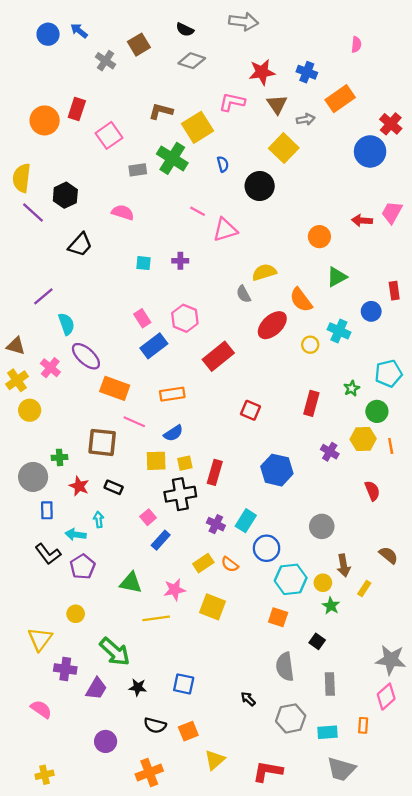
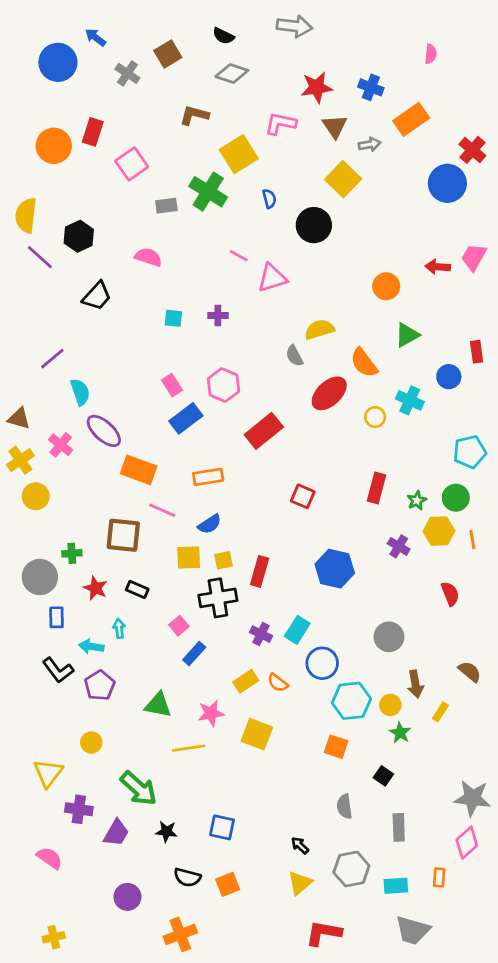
blue circle: (48, 34) -> (58, 62), moved, size x1.4
brown L-shape: (161, 111) -> (194, 115), moved
green star: (352, 388) -> (417, 500), moved
gray semicircle: (285, 667) -> (344, 806), size x0.7
yellow triangle: (215, 760) -> (300, 883), moved

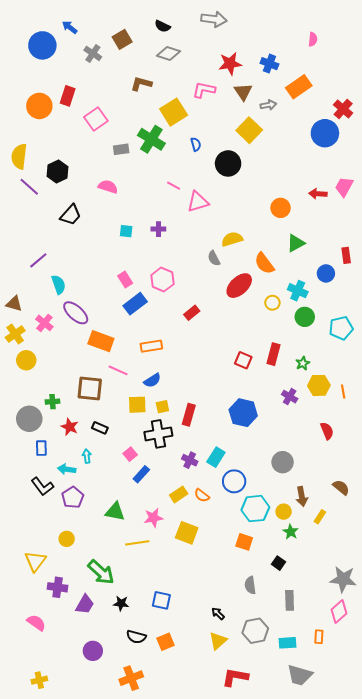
red rectangle: (264, 431) -> (192, 313), size x0.6
red square: (303, 496) -> (243, 360), moved
green circle: (456, 498) -> (305, 317), moved

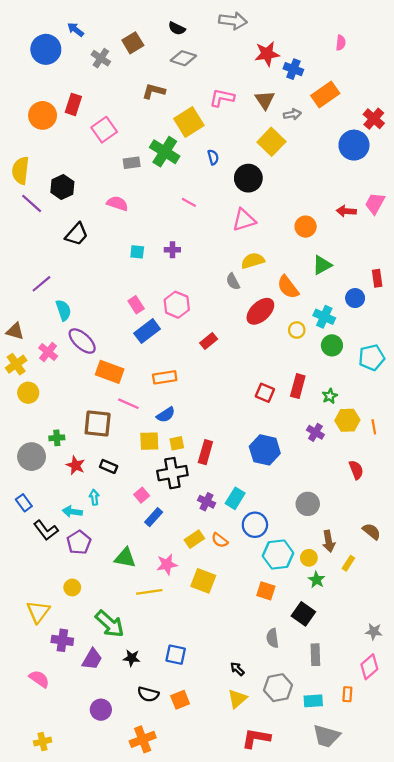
red star: (230, 64) -> (267, 54), moved
pink triangle: (198, 202) -> (244, 220), moved
blue rectangle: (41, 448) -> (24, 503), moved, turned -35
black square: (279, 563) -> (303, 614), size x1.5
gray star: (343, 579) -> (374, 632), size x0.6

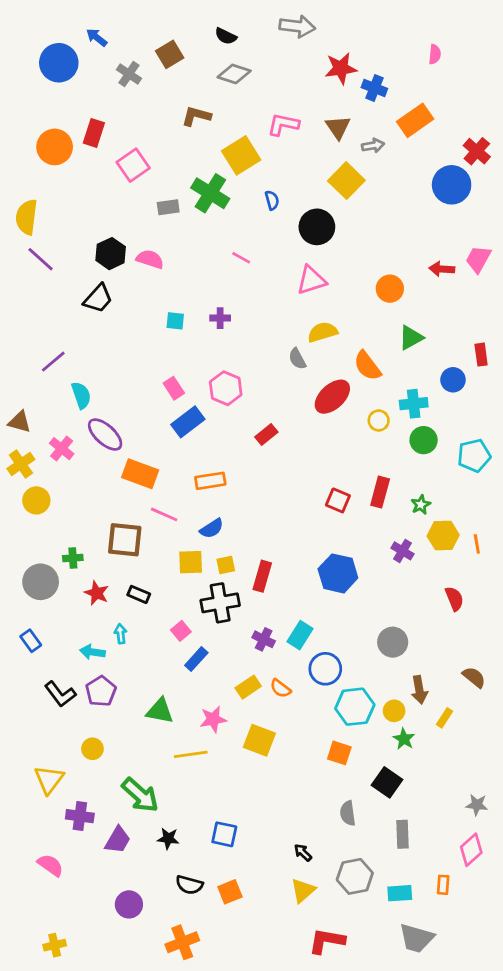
black hexagon: (62, 187) -> (111, 254), moved
cyan cross: (324, 317) -> (414, 404), turned -30
black L-shape: (46, 530) -> (60, 694), moved

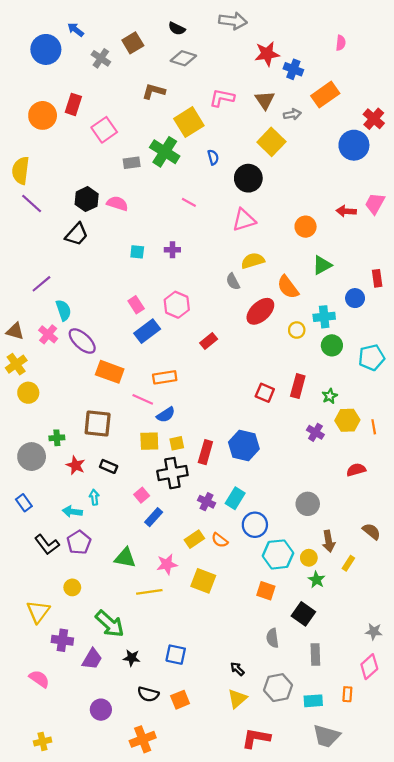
pink cross: (62, 449) -> (48, 334), moved
pink line: (164, 514) -> (143, 399), moved
blue hexagon: (338, 573) -> (244, 446), moved
red semicircle: (454, 599) -> (356, 470), turned -84

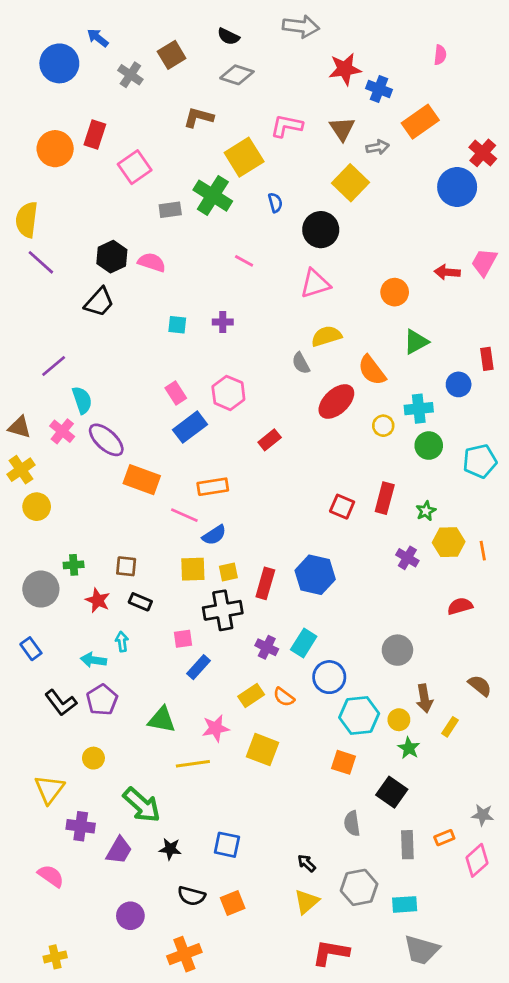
brown square: (98, 424) -> (126, 566), moved, size x0.6
pink square: (142, 495) -> (183, 639), turned 32
orange rectangle: (347, 694) -> (444, 838), moved, turned 64

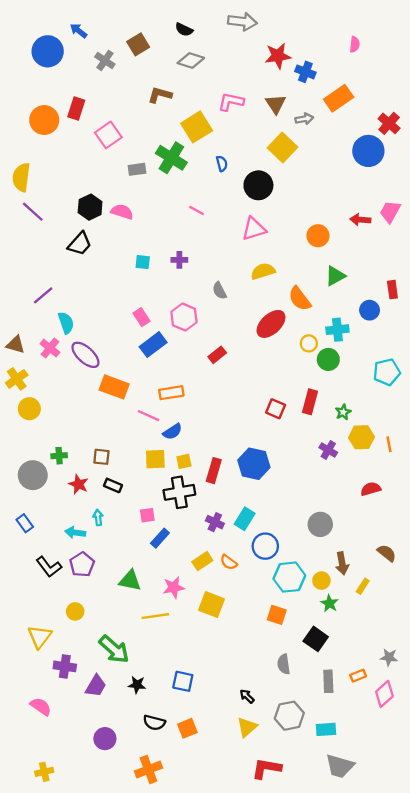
gray semicircle: (301, 363) -> (219, 291), moved
green circle: (429, 446) -> (328, 359), moved

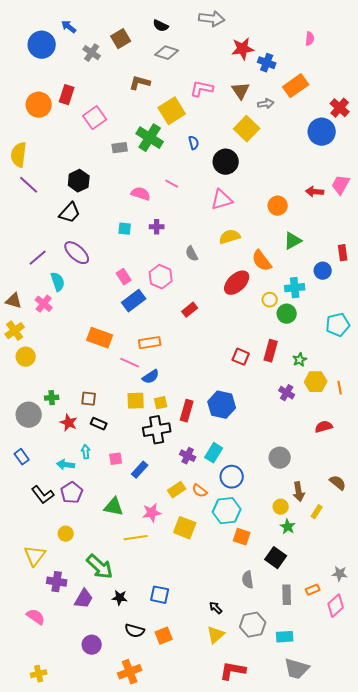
pink semicircle: (122, 212) -> (141, 194), moved
purple ellipse: (85, 355) -> (77, 253), moved
pink square: (147, 515) -> (116, 459), moved
cyan hexagon: (289, 577) -> (227, 511), moved

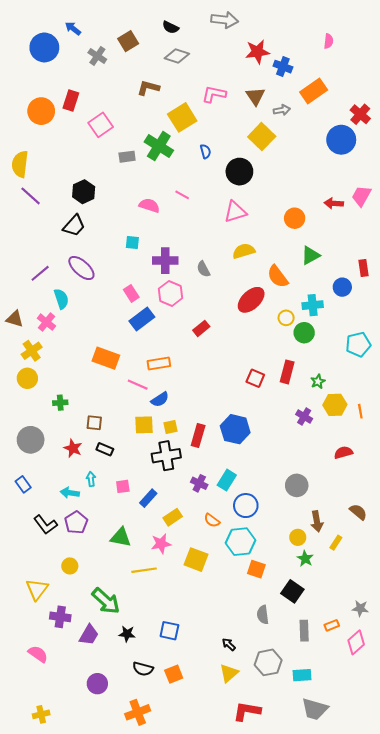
purple cross: (157, 227) -> (165, 261), moved, size x1.6
yellow cross: (15, 331) -> (32, 351), moved
green cross: (52, 398) -> (60, 403), moved
yellow rectangle: (177, 490) -> (173, 517), moved

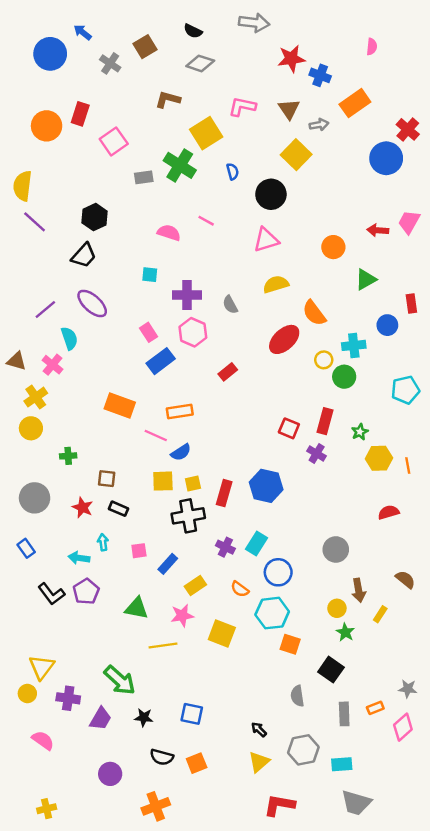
green triangle: (310, 255) -> (366, 279), moved
purple cross: (304, 416) -> (317, 453), moved
yellow circle: (70, 566) -> (27, 694), moved

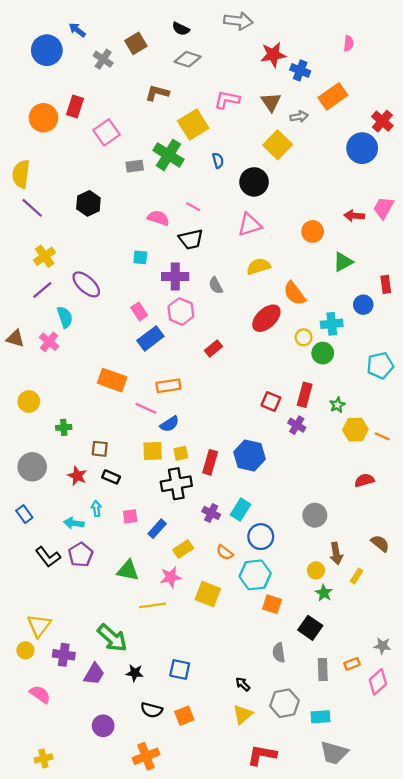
black trapezoid: (84, 255) -> (191, 239), moved, turned 35
yellow cross: (36, 397) -> (45, 256), moved
orange line: (408, 465) -> (382, 436), turned -56

